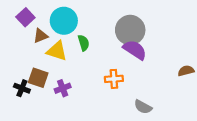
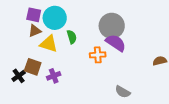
purple square: (25, 17) -> (34, 15), moved, turned -35
orange cross: (114, 79) -> (98, 55), moved
black cross: (22, 88) -> (19, 76), turned 32

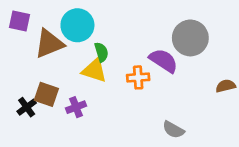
purple square: (34, 15) -> (20, 21), moved
gray circle: (112, 26) -> (190, 38), moved
brown triangle: (35, 31) -> (49, 44), size x1.6
yellow triangle: (49, 44) -> (94, 70), moved

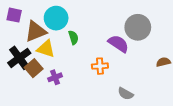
yellow triangle: (94, 70) -> (46, 49), moved
orange cross: (138, 77) -> (100, 66), moved
brown square: (46, 94) -> (34, 68), turned 30
black cross: (27, 107) -> (19, 58), moved, size x1.6

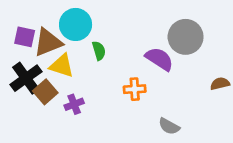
purple square: (14, 15) -> (25, 37), moved

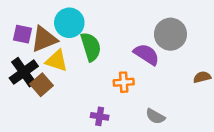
green semicircle: (99, 51) -> (91, 47), size x1.6
purple cross: (74, 104) -> (100, 116), moved, turned 30

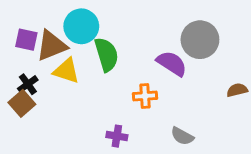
black cross: (24, 72) -> (28, 84), size x0.6
brown square: (41, 85) -> (22, 103), moved

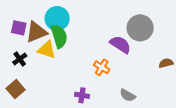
green semicircle: (106, 54) -> (59, 36), moved
orange cross: (145, 96) -> (102, 67), turned 35
brown square: (22, 103) -> (16, 89), moved

